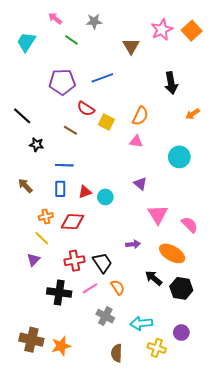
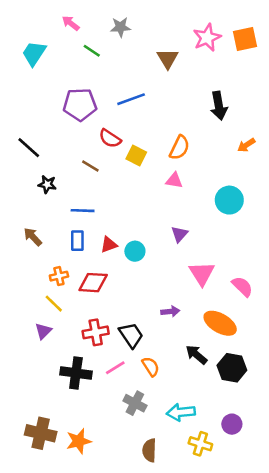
orange square: (192, 31) -> (245, 39), turned 30
purple triangle: (140, 184) -> (179, 234), turned 32

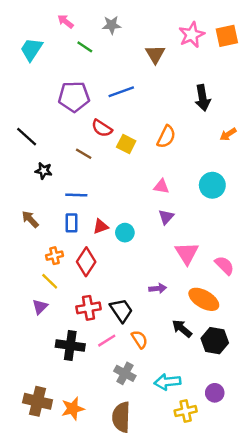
pink triangle: (174, 180) -> (161, 186), moved
red diamond: (93, 283) -> (86, 262), turned -60
yellow cross: (200, 444) -> (186, 411), turned -30
brown semicircle: (149, 450) -> (121, 417), moved, size x1.4

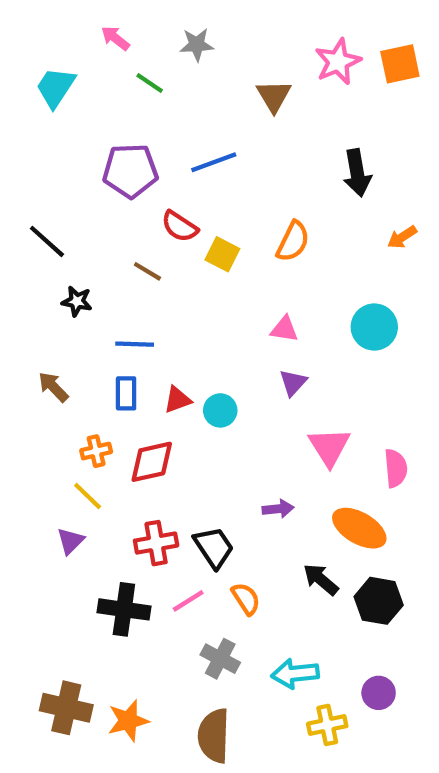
red diamond: (86, 262) -> (152, 462), turned 44
pink semicircle: (224, 265) -> (396, 468), turned 40

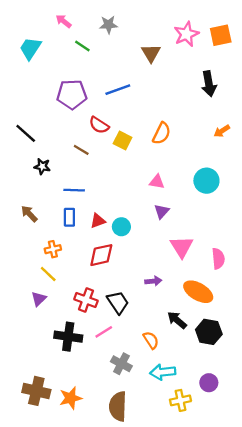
black arrow: (357, 173) -> (209, 84), moved
red diamond: (152, 462) -> (101, 255), moved
red cross: (156, 543) -> (86, 300), turned 30
orange semicircle: (246, 599) -> (151, 340), moved

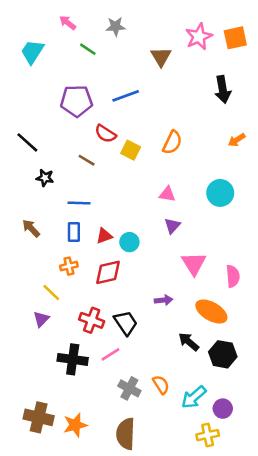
orange cross: (53, 249) -> (69, 266), moved
orange semicircle: (151, 340) -> (161, 385), moved
cyan arrow: (163, 372) -> (194, 397), moved, turned -35
yellow cross: (180, 400) -> (208, 435), moved

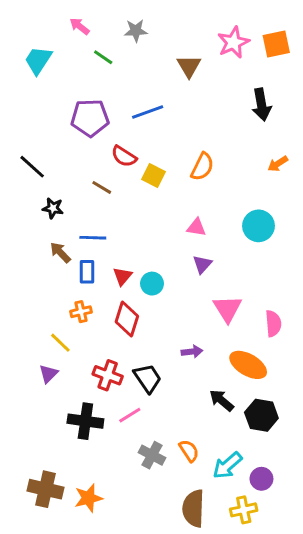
brown arrow: (31, 228) -> (60, 252), moved
red triangle: (104, 236) -> (122, 276), turned -30
red diamond: (108, 272) -> (127, 319), turned -60
brown semicircle: (126, 434) -> (193, 508), moved

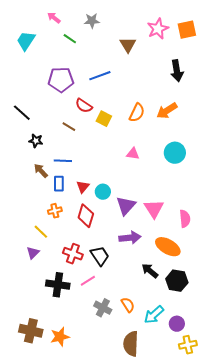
orange arrow: (278, 164) -> (167, 111), moved, size x1.5
purple triangle: (202, 264) -> (126, 206), moved, size x1.5
purple arrow: (192, 352) -> (130, 238), size x1.5
yellow cross: (244, 510) -> (188, 345), moved

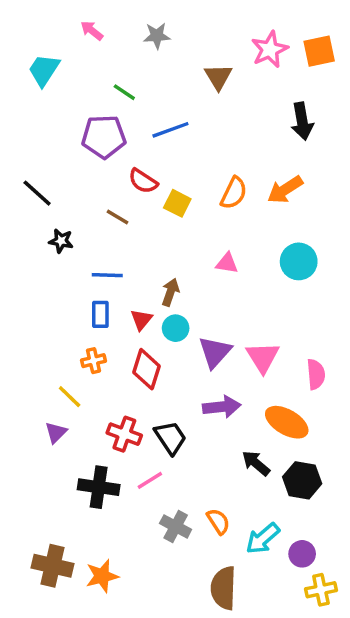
green line: (70, 39) -> (124, 92), moved
brown arrow: (41, 171) -> (170, 292), moved, turned 63

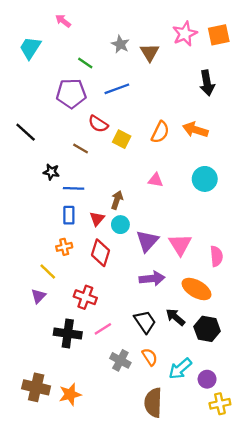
gray star: (157, 36) -> (120, 44), moved, turned 30
orange arrow: (285, 190) -> (195, 130), turned 50
black star: (61, 241) -> (51, 172), moved
black trapezoid: (170, 438) -> (145, 322), moved

